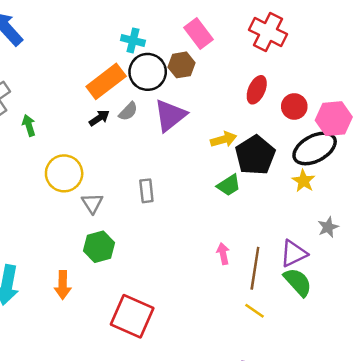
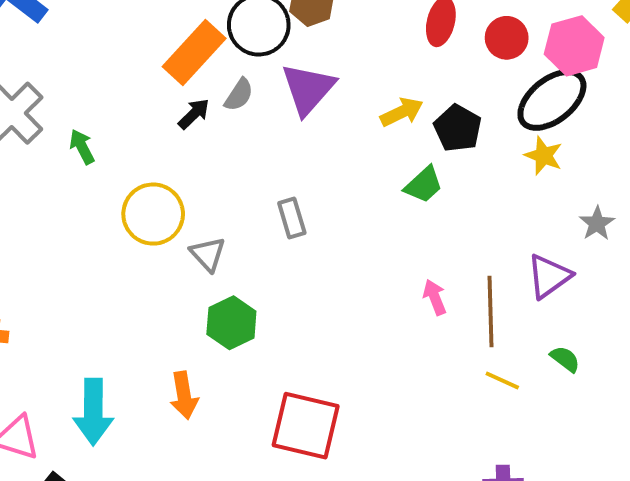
black pentagon: (255, 155) -> (458, 128), size x0.7
green semicircle: (298, 282) -> (565, 359), moved, size x0.6

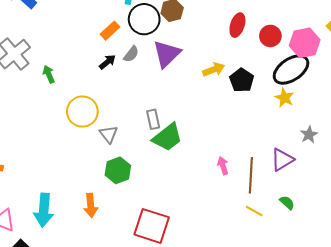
orange rectangle: (194, 52) -> (110, 31), size x0.6
green trapezoid: (424, 185) -> (167, 137), moved, size x1.5

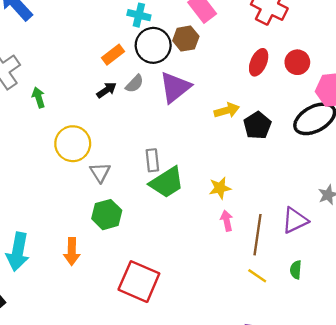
red circle: (270, 36) -> (297, 62), moved
yellow star: (284, 98) -> (220, 188), moved, turned 30
green semicircle: (287, 203) -> (296, 270), turned -133

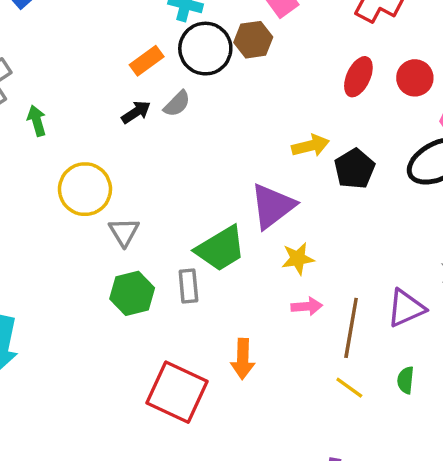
purple triangle: (175, 87) -> (273, 206), moved
gray rectangle: (152, 160) -> (188, 286), moved
pink arrow: (227, 221) -> (307, 306), turned 96
orange arrow: (72, 252) -> (243, 359), moved

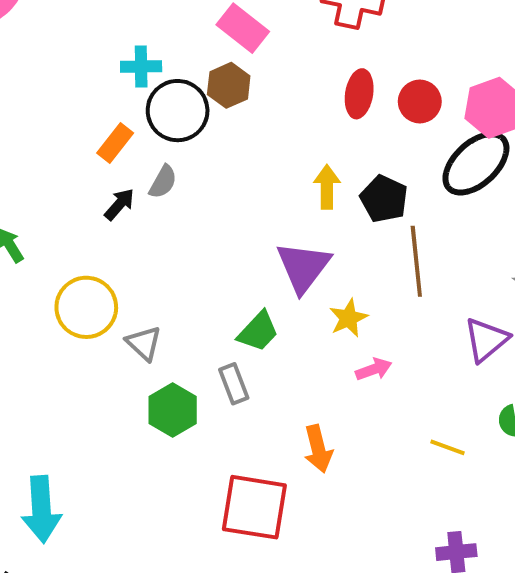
red circle: (415, 78) -> (420, 101), moved
yellow arrow: (310, 146) -> (327, 187), turned -60
green trapezoid: (221, 249) -> (258, 331), size x0.7
brown line: (351, 328) -> (416, 261), moved

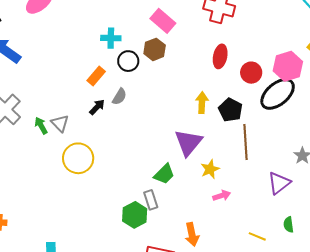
red circle: (420, 101) -> (251, 73), moved
black circle: (178, 111) -> (128, 61), size x0.7
gray triangle: (144, 343) -> (60, 123), moved
green hexagon: (173, 410) -> (135, 215), moved

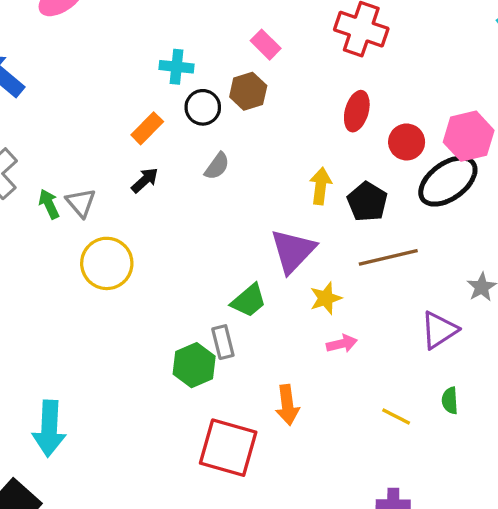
pink rectangle: (163, 21) -> (266, 45), size x0.7
gray semicircle: (119, 97) -> (217, 166), moved
brown line: (245, 142) -> (388, 257), turned 76

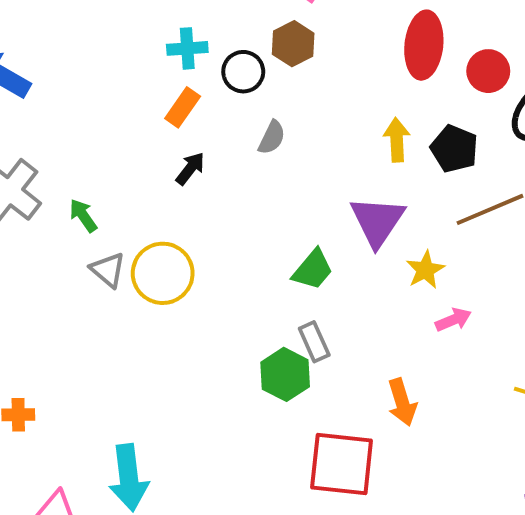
cyan cross: (177, 67) -> (187, 48), moved
red ellipse: (357, 111) -> (424, 45), size x1.4
gray triangle: (81, 203) -> (108, 270), moved
green trapezoid: (249, 301) -> (313, 270), moved

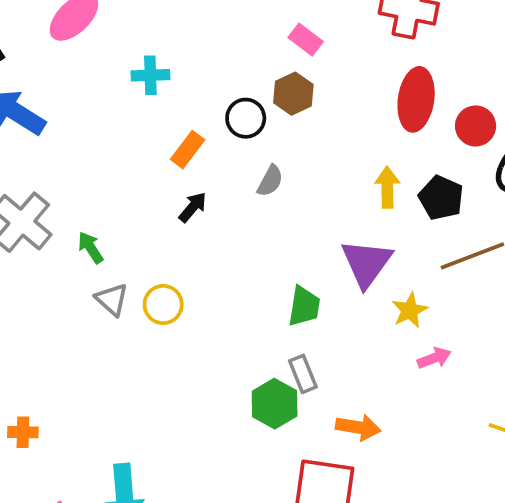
cyan cross: (187, 48) -> (150, 75), moved
green trapezoid: (313, 270) -> (304, 306), turned -33
yellow circle: (163, 273) -> (163, 305), size x0.7
orange arrow: (402, 402) -> (358, 427), moved, turned -66

